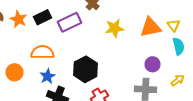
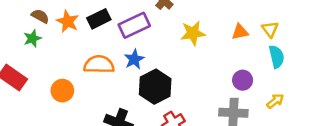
orange triangle: (150, 27) -> (240, 32), size x0.6
blue star: (48, 76) -> (134, 59), moved

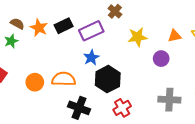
orange semicircle: (99, 64) -> (64, 79), moved
purple circle: (243, 80) -> (161, 59), moved

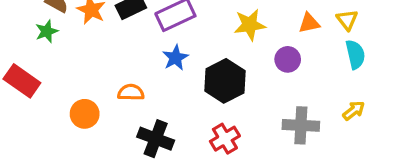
orange semicircle: (64, 79) -> (131, 92), size x0.7
black hexagon: (108, 79) -> (225, 81), moved
orange circle: (35, 82) -> (85, 114), moved

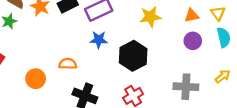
blue star: (175, 58) -> (99, 40), turned 30
purple circle: (288, 59) -> (193, 41), moved

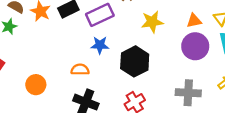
purple circle: (193, 41) -> (195, 46), size x1.5
orange semicircle: (68, 64) -> (80, 70), moved

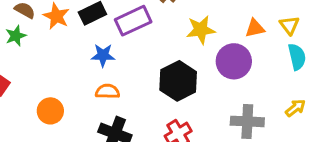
blue star: (100, 45) -> (103, 55), moved
purple circle: (195, 46) -> (234, 61), moved

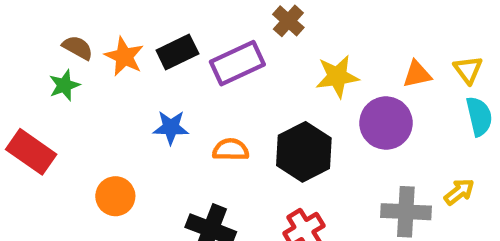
blue star: (103, 55) -> (171, 127), moved
orange semicircle: (107, 91) -> (231, 150), moved
yellow arrow: (295, 108) -> (459, 192), moved

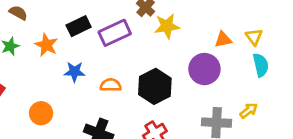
brown semicircle: (78, 48) -> (18, 13), moved
orange star: (124, 56) -> (46, 45), moved
yellow star: (337, 76) -> (167, 26), moved

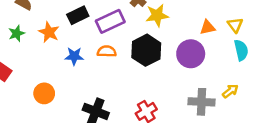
orange semicircle: (111, 85) -> (107, 51), moved
black hexagon: (155, 86) -> (146, 50), moved

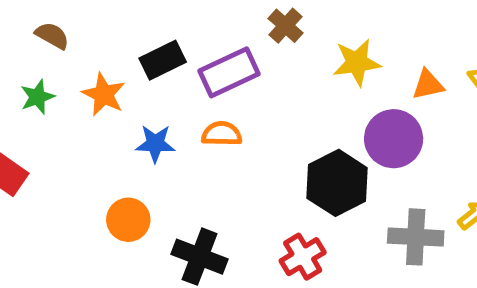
yellow star: (157, 15) -> (357, 63), moved
black hexagon: (146, 50) -> (337, 183), moved
orange circle: (44, 93) -> (128, 220), moved

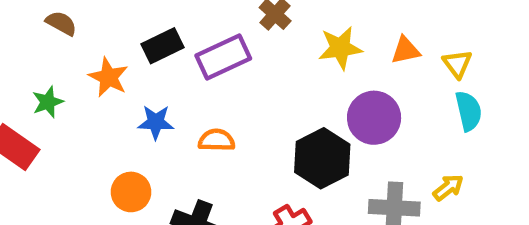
orange triangle: (428, 85) -> (406, 50), moved
green star: (37, 97) -> (48, 102), moved
orange semicircle: (222, 134) -> (217, 140), moved

